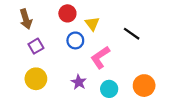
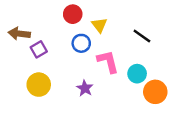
brown arrow: (26, 19) -> (19, 34), moved, turned 114
pink L-shape: (100, 57) -> (108, 62), turned 110
cyan circle: (109, 89) -> (137, 74), moved

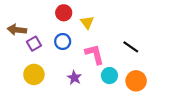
black line: (142, 36) -> (131, 47), moved
blue circle: (81, 43) -> (63, 41), moved
cyan circle: (137, 74) -> (109, 76), moved

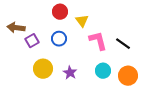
pink L-shape: (95, 54) -> (98, 41), moved
yellow circle: (34, 74) -> (43, 69), moved

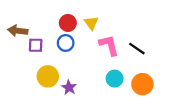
red circle: (60, 12) -> (68, 23), moved
purple square: (32, 41) -> (36, 45), turned 32
purple star: (70, 73) -> (69, 87), moved

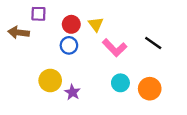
purple square: (36, 45) -> (38, 14), moved
pink L-shape: (109, 45) -> (115, 48), turned 150
black line: (137, 49) -> (153, 43), moved

